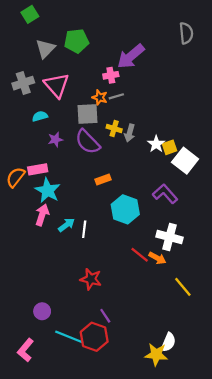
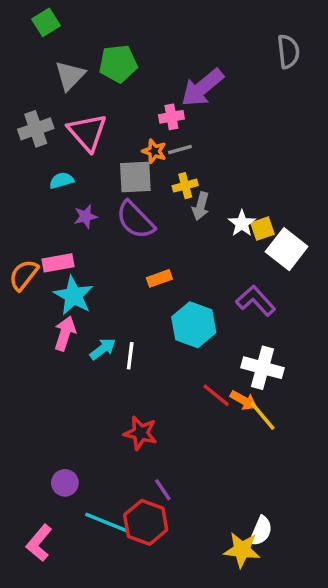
yellow cross: (114, 128) -> (185, 186), moved, turned -32
yellow line: (183, 287) -> (263, 416), moved

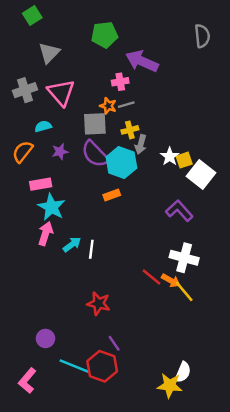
green pentagon: (118, 64) -> (105, 35), moved
purple arrow: (202, 88) -> (142, 61), turned 64
orange semicircle: (24, 275) -> (23, 152), moved
cyan hexagon: (194, 325) -> (121, 162), moved

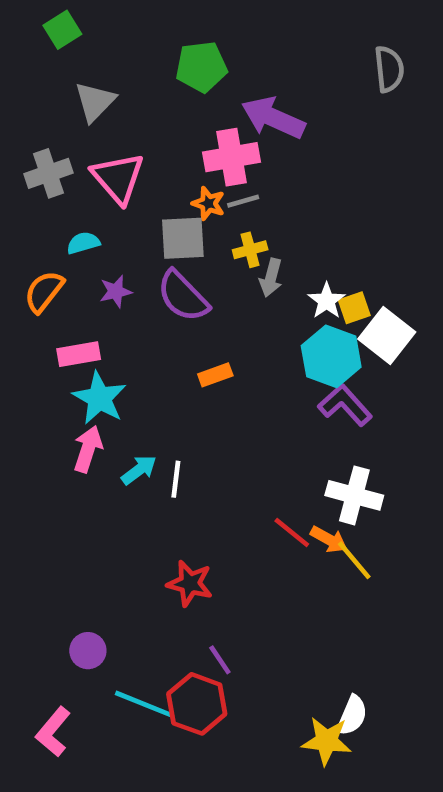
pink cross: (120, 82) -> (232, 157), size x1.6
cyan hexagon: (121, 162) -> (331, 356), moved

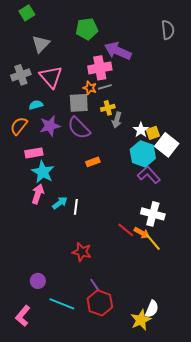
purple star: (116, 292) -> (50, 126), size x1.5
red hexagon: (197, 704) -> (100, 303), moved
yellow star: (327, 741) -> (141, 320), turned -30

